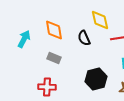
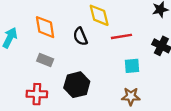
black hexagon: (96, 79) -> (77, 85), moved

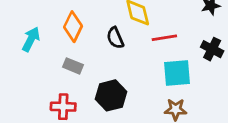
orange diamond: (45, 27) -> (73, 27), turned 35
cyan square: (132, 66) -> (177, 73), size x1.5

